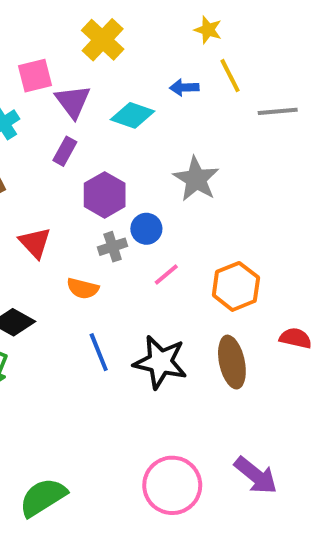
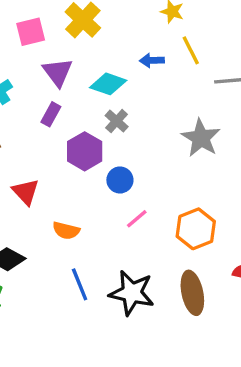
pink square: (35, 76) -> (31, 32), moved
gray star: (196, 179) -> (201, 138), moved
gray cross: (113, 247) -> (117, 121), moved, turned -30

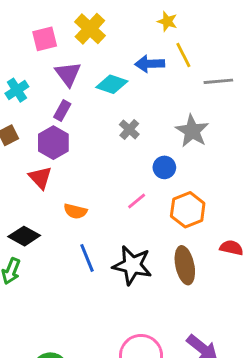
blue arrow: (152, 60) -> (150, 64), size x1.4
gray cross: (117, 121) -> (129, 129), moved
purple hexagon: (85, 151) -> (53, 143), moved
blue circle: (120, 180) -> (164, 167), moved

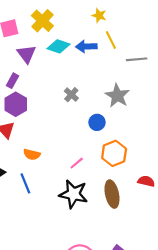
cyan diamond: (112, 84) -> (58, 46), moved
purple rectangle: (62, 110) -> (13, 81), moved
pink line: (137, 201) -> (77, 163), moved
blue line: (87, 258) -> (25, 183), moved

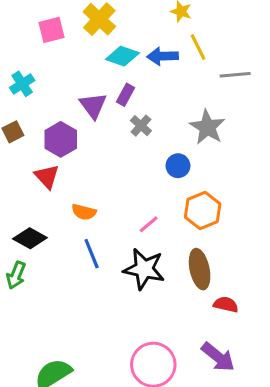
purple triangle: (26, 54) -> (93, 106), moved
purple rectangle: (13, 81) -> (126, 95), moved
red semicircle: (146, 181) -> (226, 305), moved
blue line: (25, 183) -> (92, 254), moved

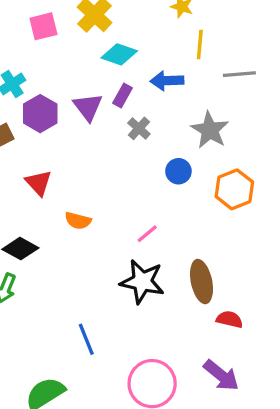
yellow line: (198, 47) -> (200, 44), turned 32
blue arrow: (163, 56) -> (167, 81), moved
purple hexagon: (61, 139) -> (40, 114), moved
orange hexagon: (203, 210) -> (234, 189), moved
blue line: (92, 254) -> (86, 339), moved

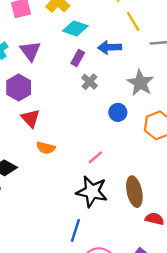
yellow line: (200, 44) -> (133, 21), turned -36
purple triangle: (88, 107) -> (30, 51), moved
purple hexagon: (40, 114) -> (19, 88), moved
red triangle: (38, 183) -> (30, 118), moved
blue line: (86, 339) -> (75, 231), moved, turned 40

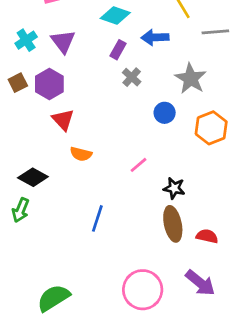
black star: (92, 192) -> (174, 188), moved, size x0.6
brown ellipse: (134, 192) -> (173, 224), moved
blue line: (75, 231) -> (97, 218), moved

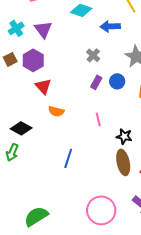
purple rectangle: (118, 50) -> (96, 82), moved
pink line: (139, 165) -> (98, 119), turned -64

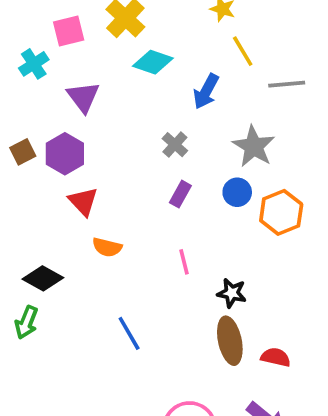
blue arrow: (110, 26) -> (206, 91), turned -60
cyan cross: (16, 28) -> (34, 64), moved
blue circle: (117, 81) -> (237, 192), moved
blue line: (68, 158) -> (129, 333), turned -48

